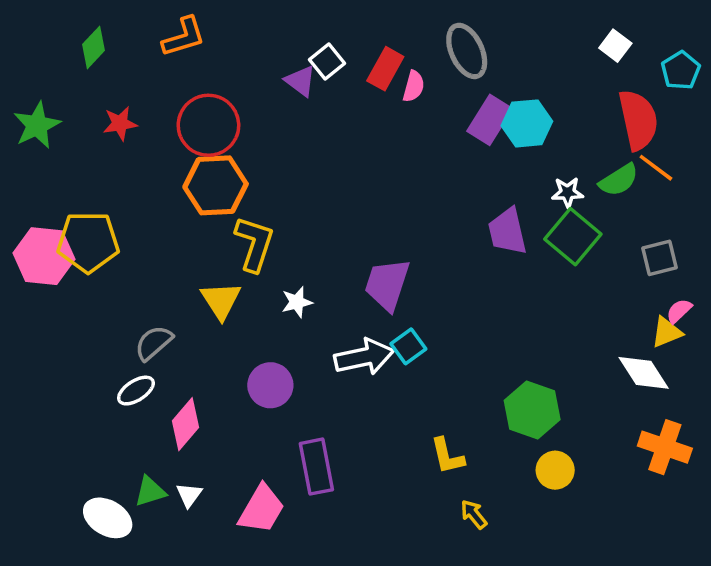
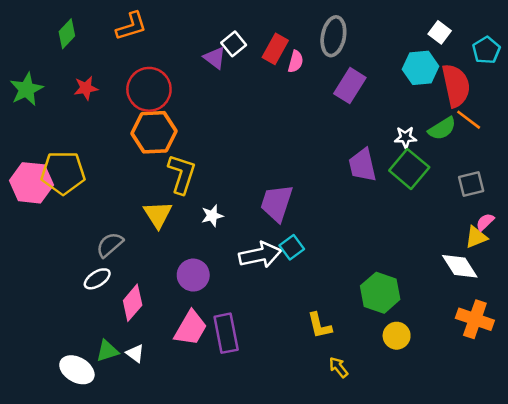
gray ellipse: (467, 51) -> (333, 36), turned 36
cyan hexagon: (527, 123) -> (421, 68), moved
white triangle: (189, 495) -> (135, 353), turned -30
pink trapezoid: (262, 509) -> (191, 328), moved

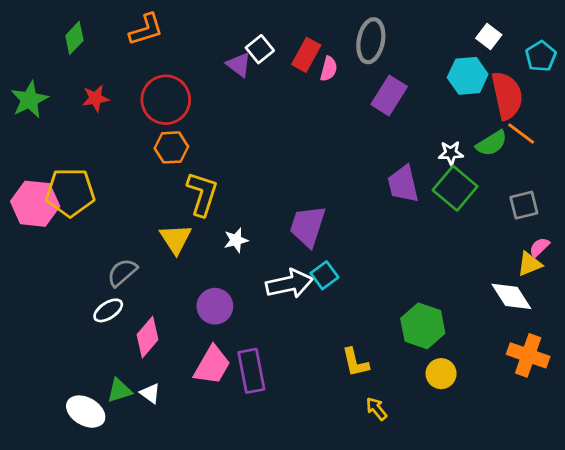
orange hexagon: (154, 132) -> (171, 147), size x0.7

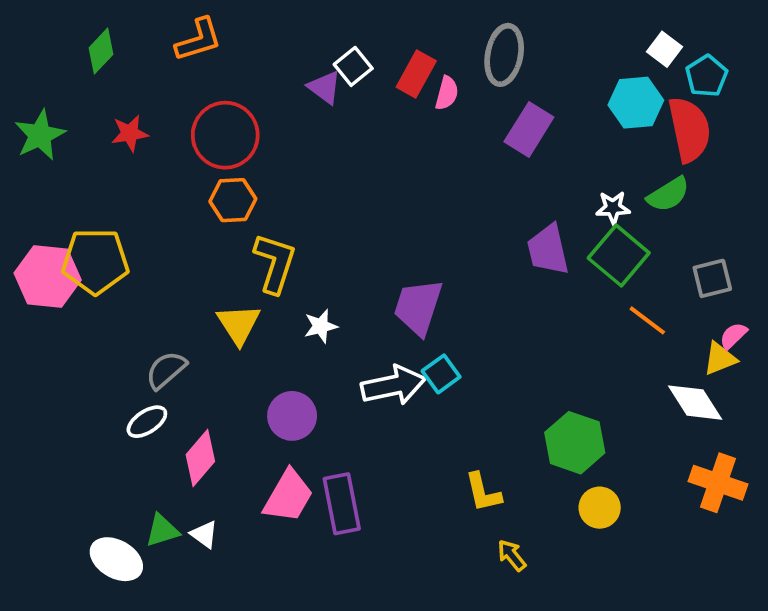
cyan pentagon: (541, 56) -> (707, 76), moved
orange line: (521, 133) -> (647, 320), moved

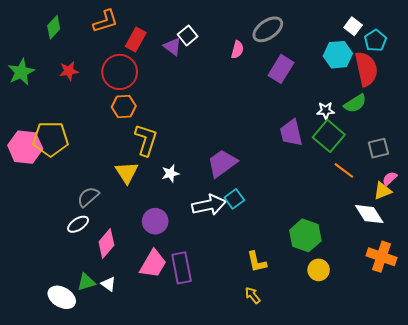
gray ellipse: (504, 55) -> (268, 29), turned 44
red rectangle: (416, 74) -> (136, 39), moved
purple trapezoid: (418, 307) -> (222, 163), turned 36
yellow arrow: (512, 555) -> (253, 295), moved

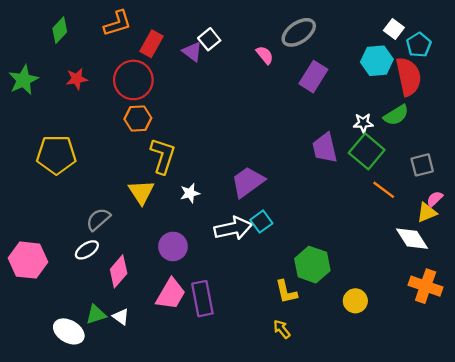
pink semicircle: (237, 50) -> (265, 55), turned -54
pink hexagon: (25, 147) -> (28, 260), moved
green hexagon: (305, 235) -> (312, 265), moved

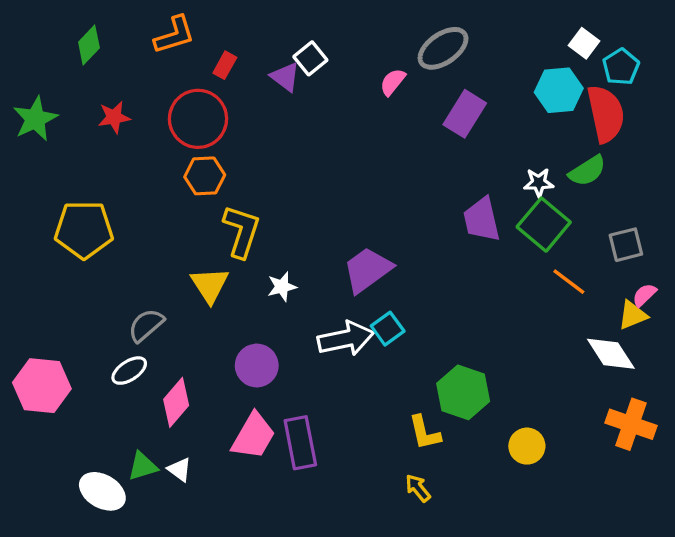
red rectangle: (151, 44) -> (225, 65), size x0.7
pink semicircle: (265, 55) -> (393, 82), turned -102

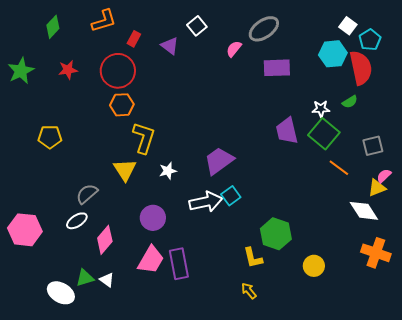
white square: (310, 58) -> (197, 26), moved
purple rectangle: (465, 114) -> (277, 68), turned 56
green semicircle: (587, 171) -> (350, 102), size x0.7
yellow pentagon: (84, 230) -> (50, 137), size x0.7

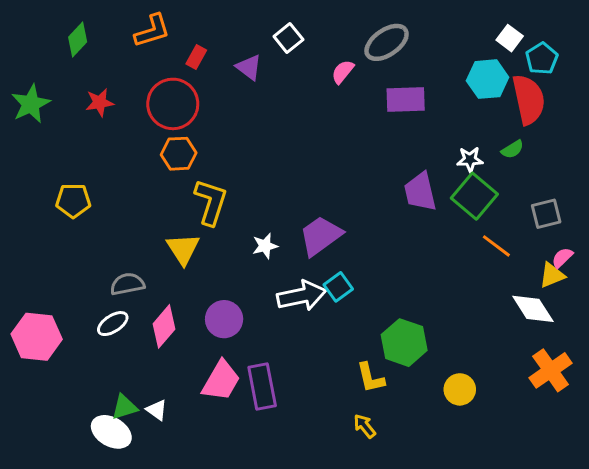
white star: (168, 171) -> (265, 246), moved
gray semicircle: (87, 194) -> (127, 284), turned 30
pink diamond: (105, 240) -> (164, 326), moved
orange cross: (376, 253) -> (551, 370), turned 36
white ellipse: (61, 293) -> (111, 432), moved

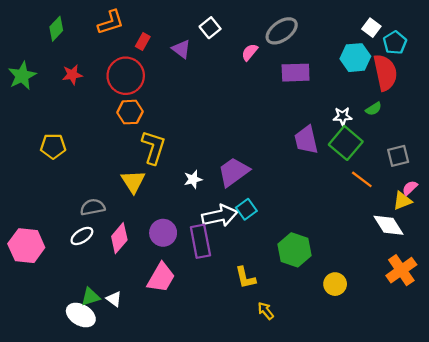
yellow L-shape: (370, 378) -> (245, 278), moved
purple rectangle: (262, 386) -> (200, 241), moved

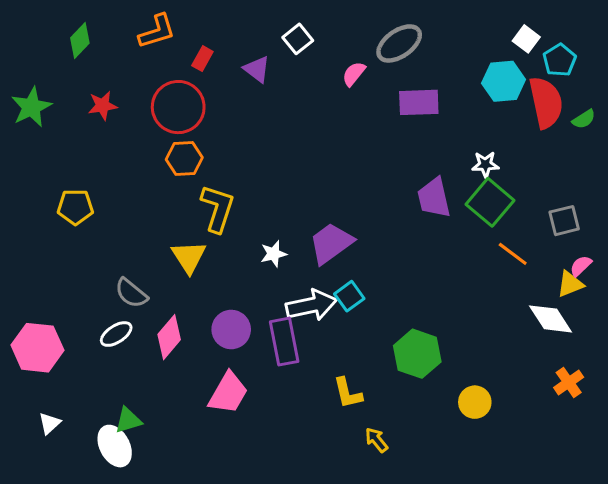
green semicircle: (374, 109) -> (584, 119), moved
gray semicircle: (93, 207) -> (131, 293), turned -130
orange cross: (401, 270) -> (569, 382), size x0.7
white triangle: (114, 299) -> (50, 423), moved, turned 42
white ellipse: (81, 315) -> (115, 446), turned 32

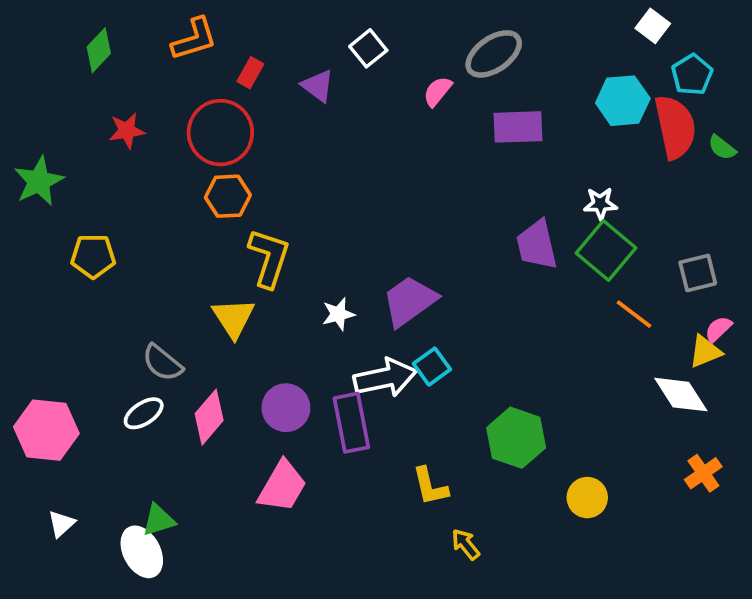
white square: (526, 39) -> (653, 26), moved
green star: (31, 107) -> (39, 181), moved
green semicircle: (584, 119) -> (722, 148), turned 70

